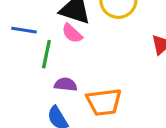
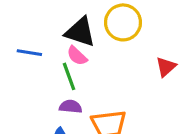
green line: (46, 54) -> (69, 76), moved, turned -32

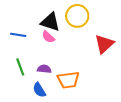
red triangle: (166, 67) -> (104, 44), size x1.5
green line: (69, 76) -> (20, 67), moved

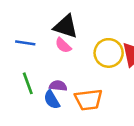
yellow circle: (77, 16) -> (109, 53), moved
blue semicircle: (39, 90) -> (52, 100), moved

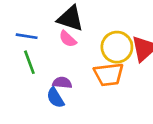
green line: (28, 83) -> (29, 62), moved
orange trapezoid: (88, 100) -> (109, 74), moved

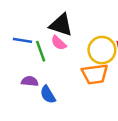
green line: (29, 62) -> (41, 51), moved
purple semicircle: (62, 83) -> (30, 81), moved

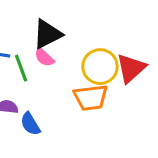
black triangle: (61, 25) -> (47, 34), turned -45

